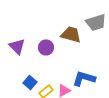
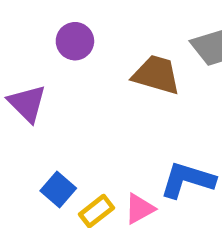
purple circle: (46, 48) -> (75, 41), moved

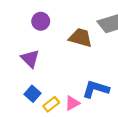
purple triangle: (27, 103) -> (30, 59), moved

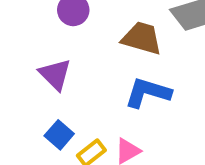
blue L-shape: (96, 89) -> (148, 93), moved

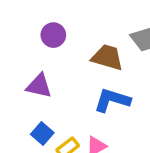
purple triangle: (55, 74) -> (39, 86), turned -32

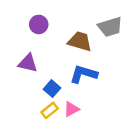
blue square: (42, 134) -> (52, 89), moved

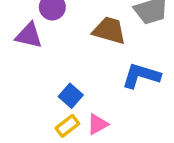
purple triangle: (28, 63) -> (29, 35), moved
blue L-shape: (83, 74) -> (141, 76), moved

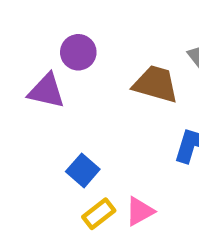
blue square: (71, 96) -> (83, 170), moved

